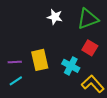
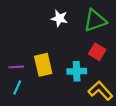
cyan cross: (71, 66) -> (77, 71), turned -30
cyan line: (16, 81) -> (17, 87), turned -32

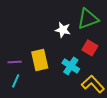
white star: (59, 18) -> (63, 30), moved
cyan cross: (77, 71) -> (71, 66), turned 36

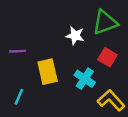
purple line: (15, 62) -> (18, 51), moved

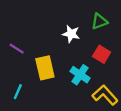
green triangle: (105, 22) -> (99, 21), size x0.7
purple line: (18, 51) -> (17, 49), turned 35

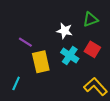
purple line: (17, 49) -> (25, 42), moved
cyan cross: (80, 75) -> (70, 56), moved

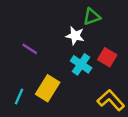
green triangle: (90, 19) -> (92, 17), moved
yellow rectangle: (41, 62) -> (48, 88), moved, turned 45

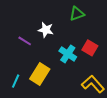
white star: (75, 36) -> (46, 30), moved

